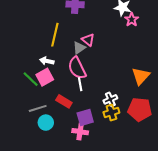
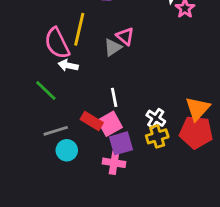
pink semicircle: (77, 68) -> (57, 43), moved
orange triangle: (141, 76) -> (197, 109), moved
pink square: (45, 77) -> (110, 124), moved
white cross: (110, 99) -> (156, 118), turned -32

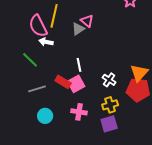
yellow cross: (157, 136) -> (110, 105), moved
purple square: (121, 143) -> (109, 124), moved
cyan circle: (67, 150) -> (45, 116), moved

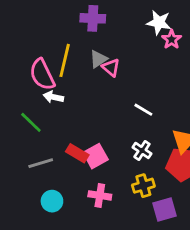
gray triangle: (78, 29) -> (98, 59), moved
white line: (79, 65) -> (143, 110), moved, turned -48
purple square: (109, 124) -> (164, 210), moved

